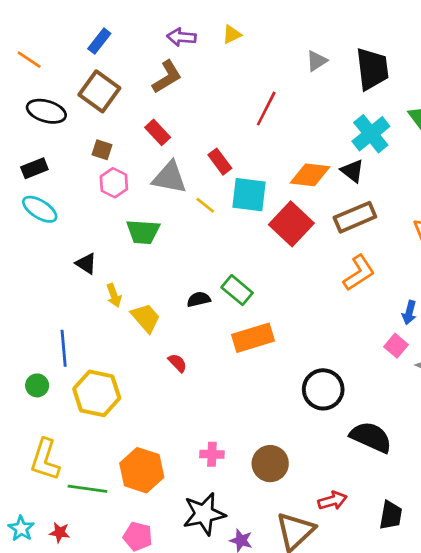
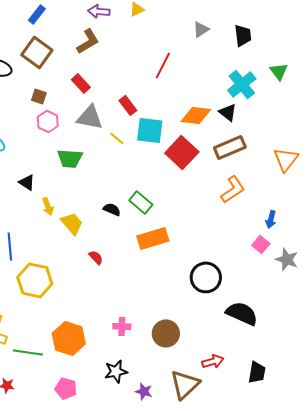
black trapezoid: (372, 69) -> (243, 35), size x0.7
black semicircle: (199, 299) -> (112, 209), turned 36
black star: (204, 514) -> (116, 371), size x0.7

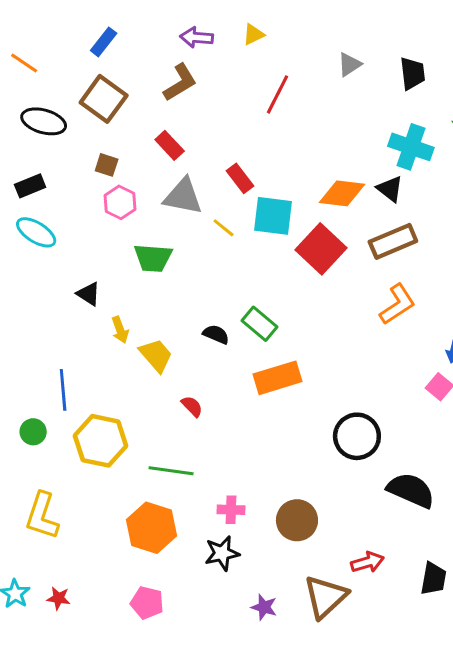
red line: (163, 65) -> (277, 94), moved
cyan cross: (242, 84) -> (411, 147), turned -32
green line: (28, 352) -> (171, 471), moved
black star: (116, 371) -> (222, 553), moved

